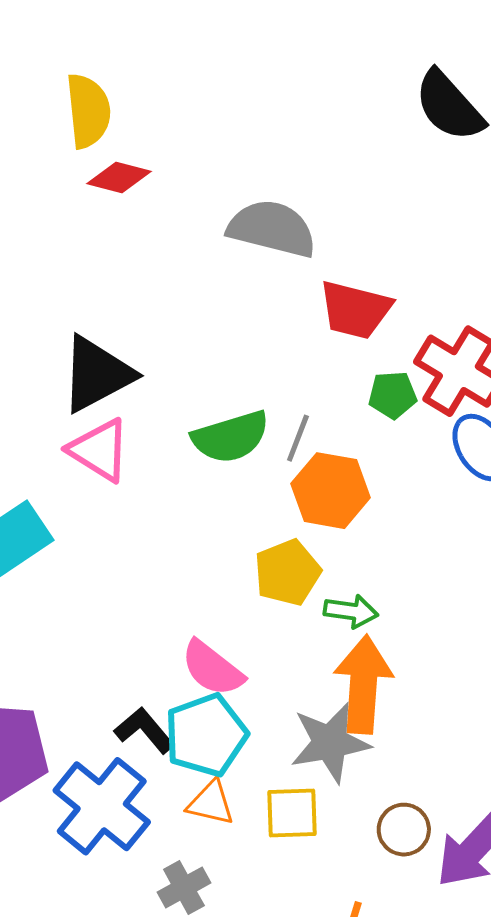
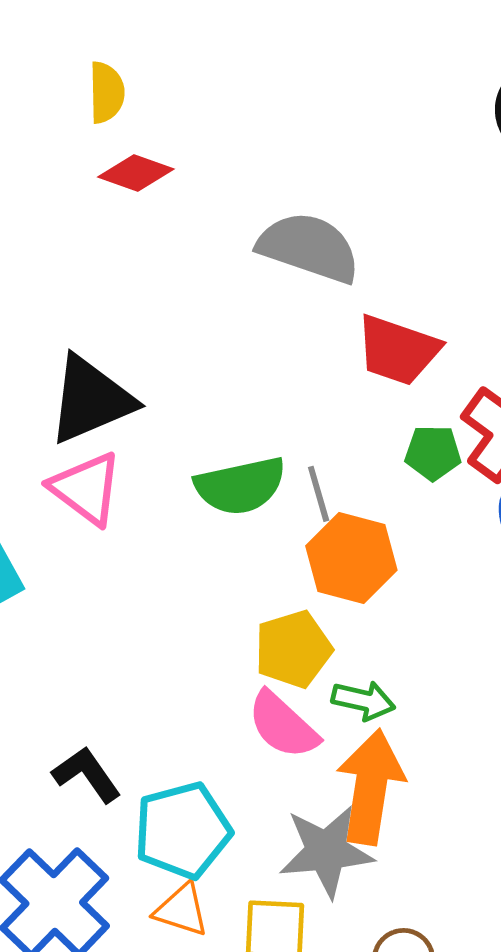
yellow semicircle: (88, 111) -> (107, 92), size x0.7
gray line: (298, 438) -> (319, 494), turned -42
pink semicircle: (212, 668) -> (283, 725), moved
black L-shape: (144, 730) -> (87, 775), moved

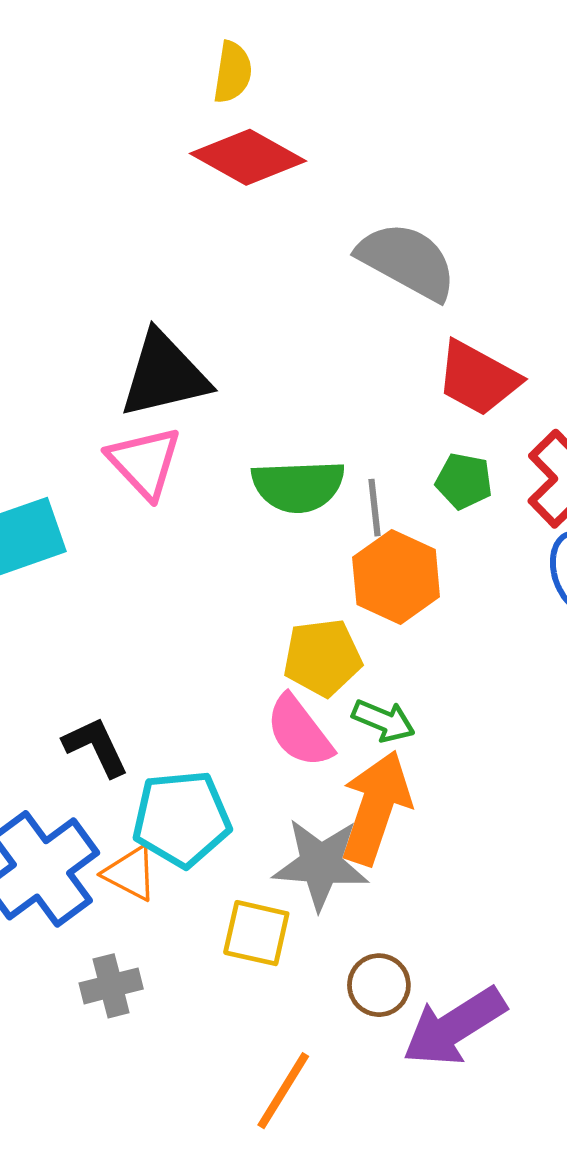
red diamond: (136, 173) -> (248, 157), size x1.5
green pentagon: (433, 453) -> (464, 481), moved
orange triangle: (182, 910) -> (130, 873), moved

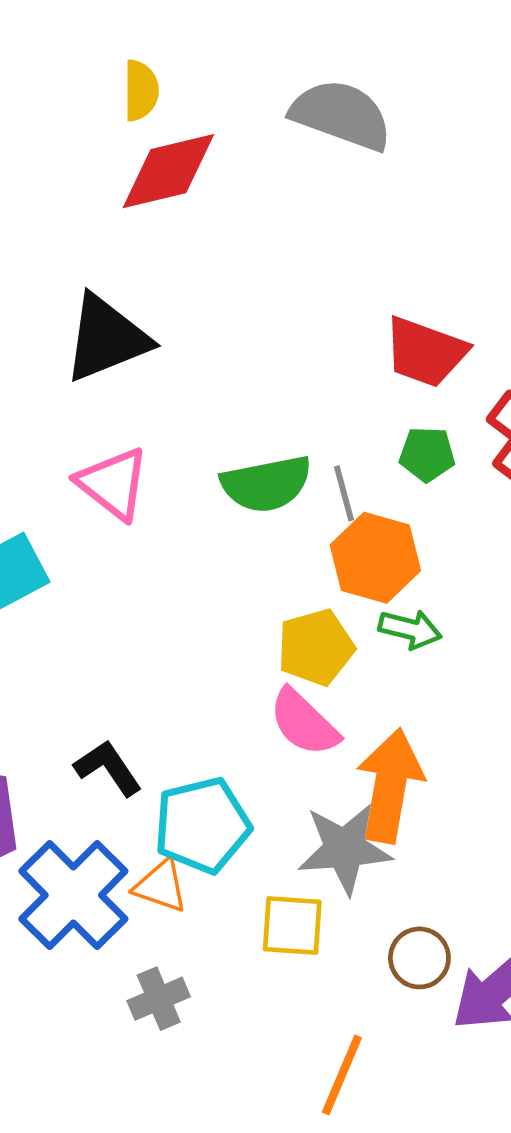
red diamond: (248, 157) -> (168, 171), turned -34
gray semicircle: (407, 261) -> (341, 115), moved
black triangle: (164, 375) -> (106, 338), moved
green arrow: (384, 721) -> (410, 629), moved

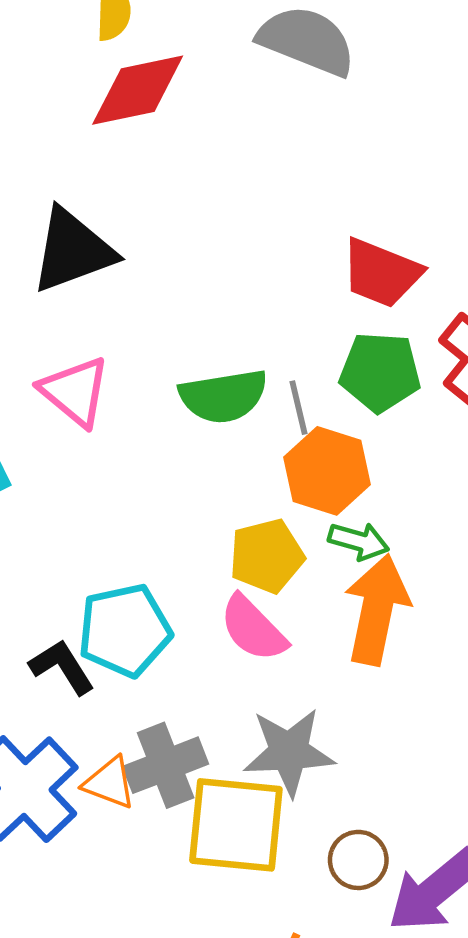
green pentagon: (427, 454) -> (380, 372), size x1.5
orange arrow: (390, 786) -> (377, 610), moved
cyan pentagon: (202, 825) -> (125, 630), moved
yellow square: (292, 926) -> (236, 825), size x1.6
gray cross: (159, 999) -> (166, 765), moved, size x1.4

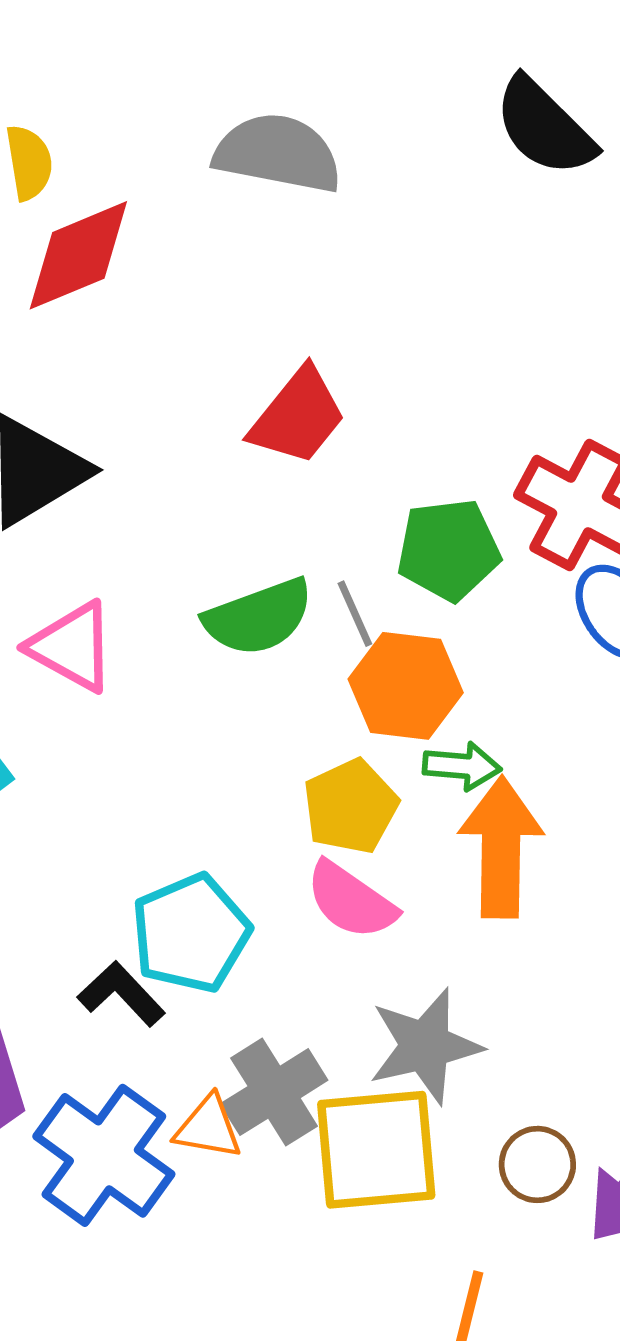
red trapezoid: (381, 273) -> (298, 416), moved, turned -62

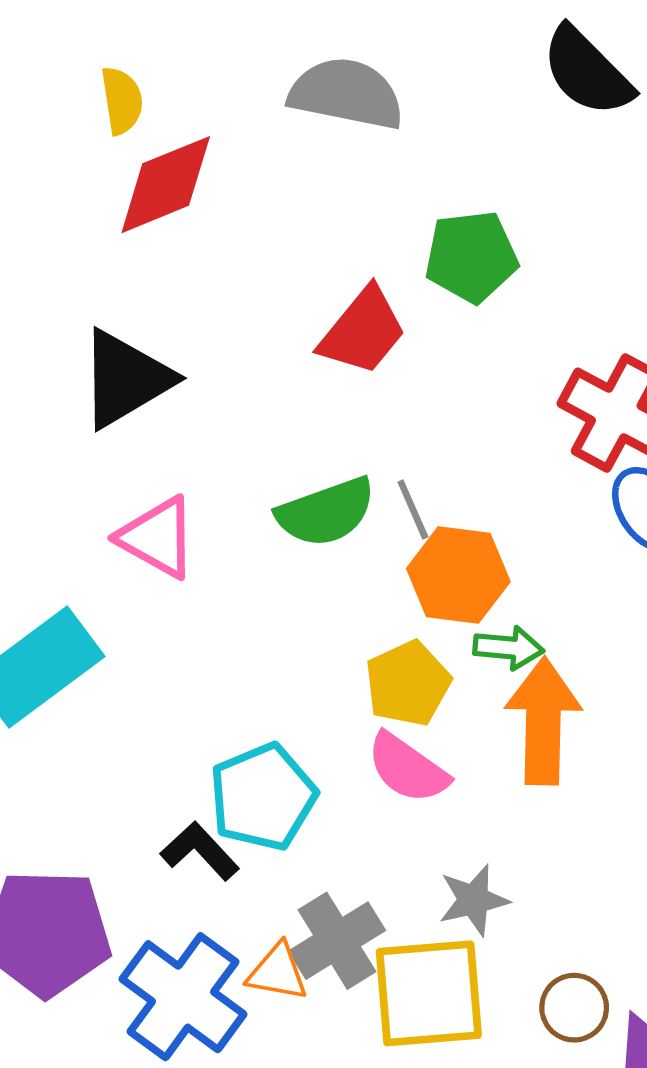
green pentagon: (448, 550) -> (471, 257), moved
gray star: (425, 1046) -> (474, 900), size x0.7

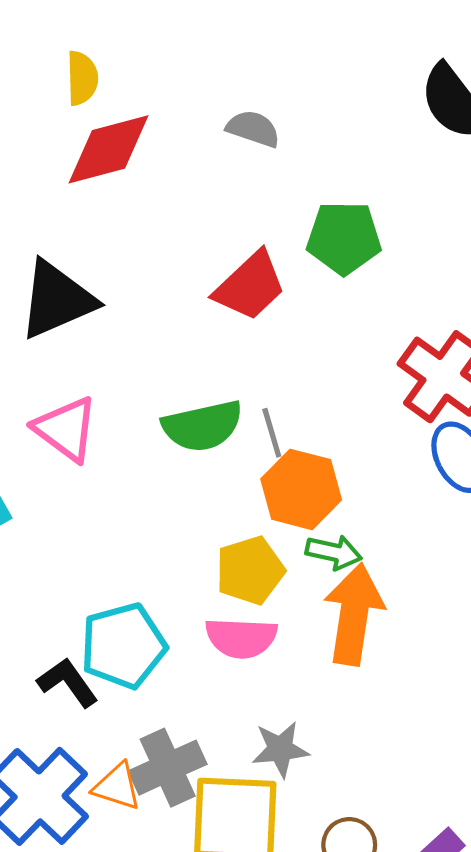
gray semicircle: (346, 94) -> (253, 129), moved, size x0.6
pink semicircle: (408, 768) -> (241, 638), turned -40

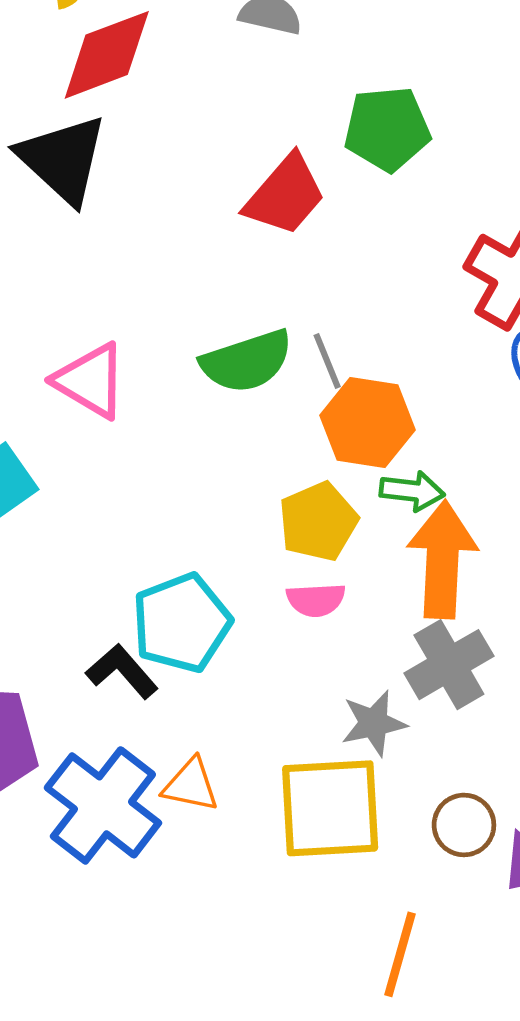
black triangle: (57, 300) -> (63, 159), moved, turned -48
pink semicircle: (241, 638) -> (316, 600), size x0.7
gray cross: (168, 768) -> (449, 665), moved

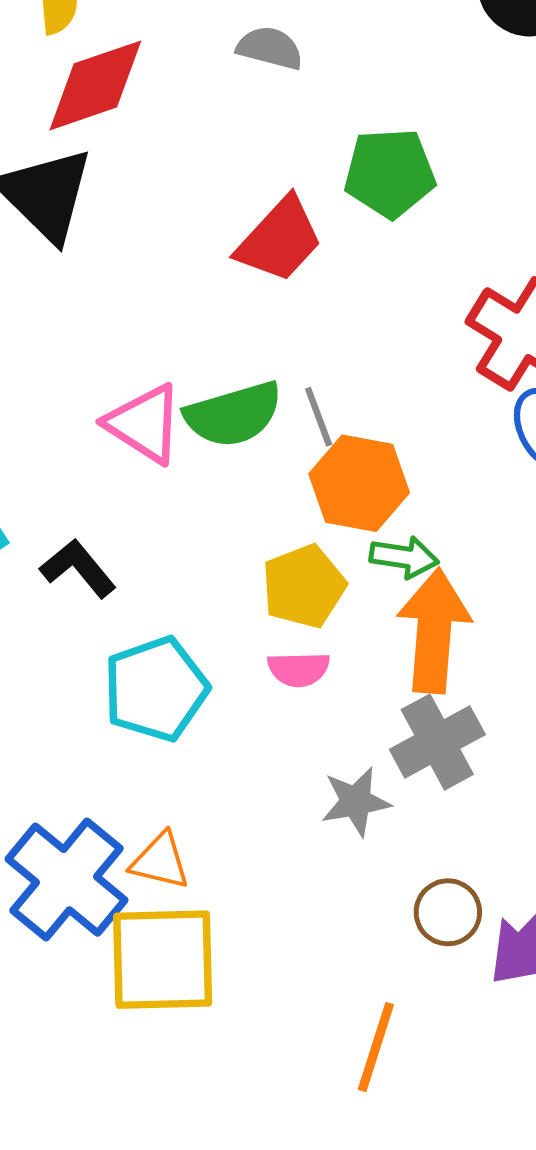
pink triangle: (90, 381) -> (144, 424), moved
black L-shape: (122, 671) -> (78, 568), moved
yellow square: (330, 808) -> (163, 960), moved

